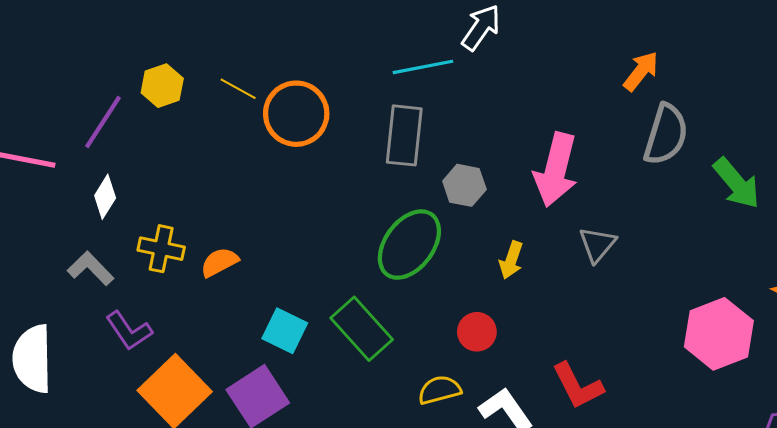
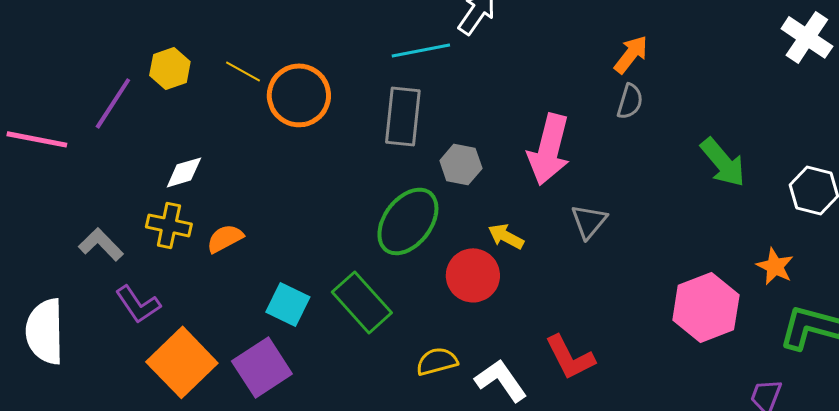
gray semicircle: (666, 134) -> (630, 101), moved, size x0.6
white diamond: (105, 197) -> (184, 172), moved, turned 42
yellow arrow: (511, 260) -> (506, 236), turned 99
red circle: (477, 332) -> (473, 275), moved, size x1.4

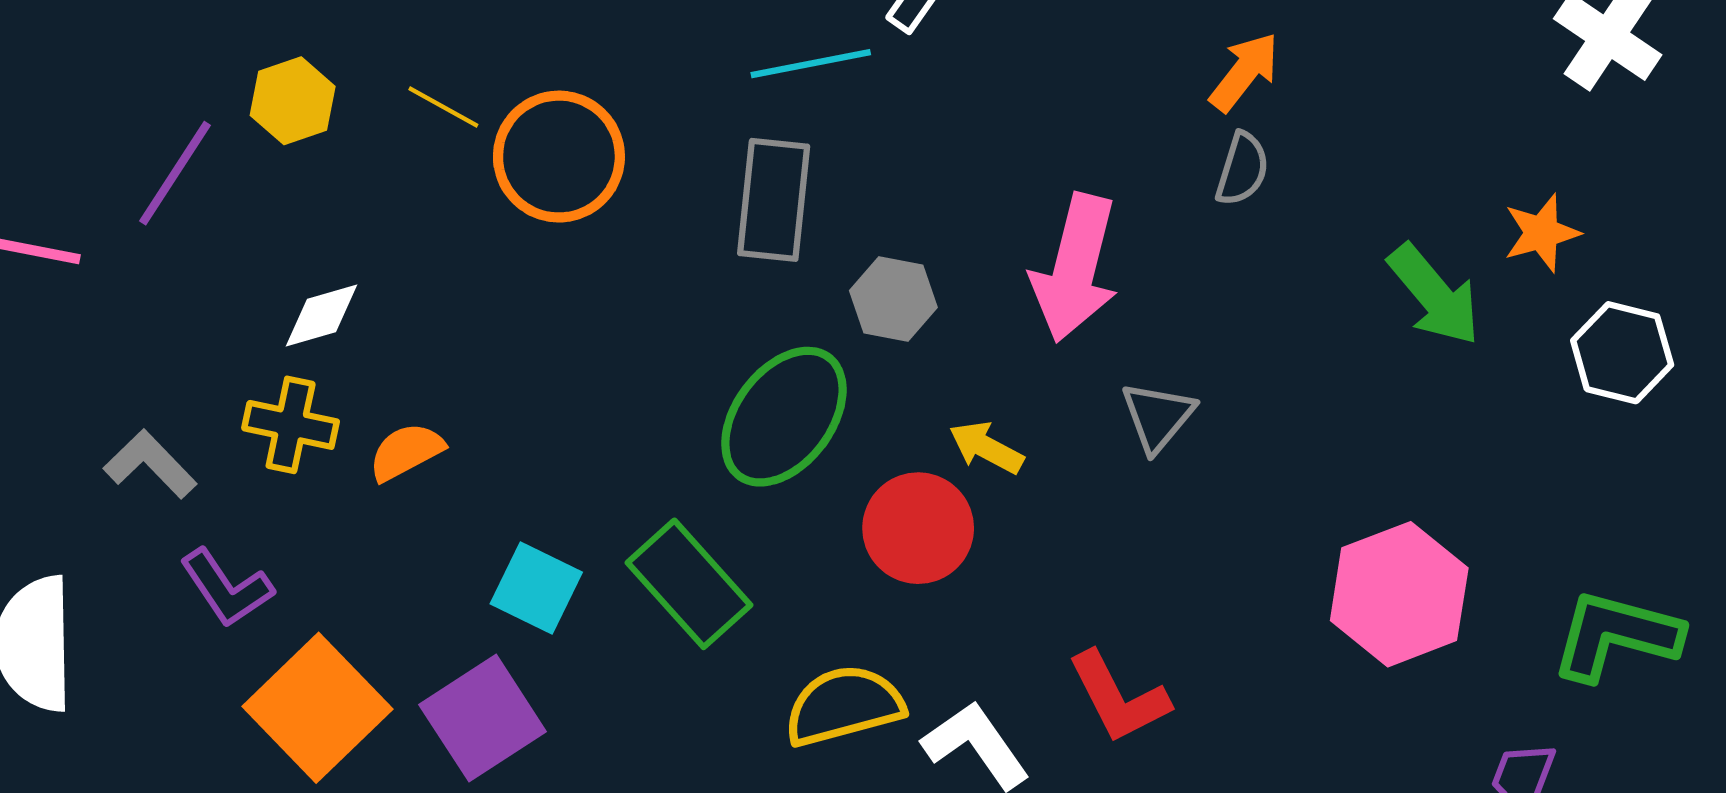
orange star: (775, 266) -> (1542, 233), moved, turned 30
yellow semicircle: (437, 361) -> (844, 706), size x1.4

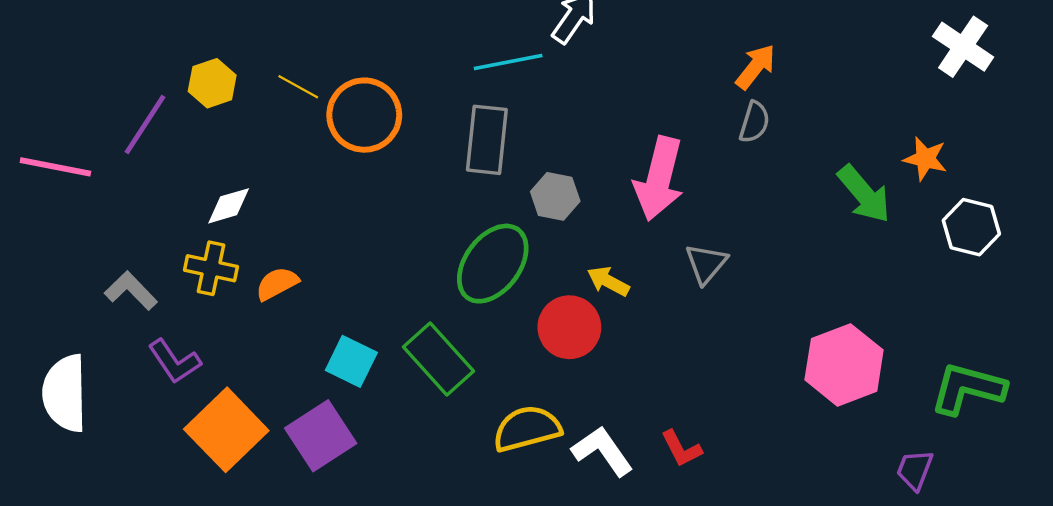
orange star: (1542, 233) -> (925, 159), turned 30
red L-shape: (1118, 697) -> (681, 449), moved, size x0.7

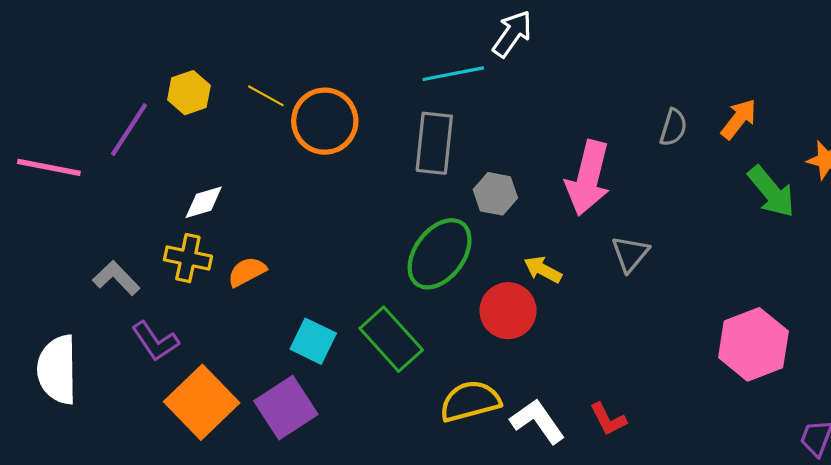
orange arrow: (756, 67) -> (739, 119), moved

